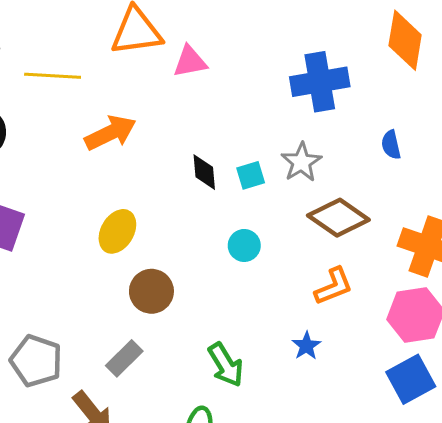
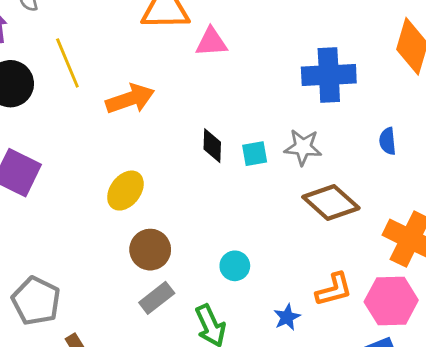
yellow line: (53, 76) -> (67, 63), moved, turned 57
gray star: (301, 162) -> (303, 147), turned 30
cyan circle: (244, 245) -> (235, 266), moved
orange L-shape: (334, 286) -> (334, 290), moved
gray rectangle: (124, 358) -> (157, 298), moved

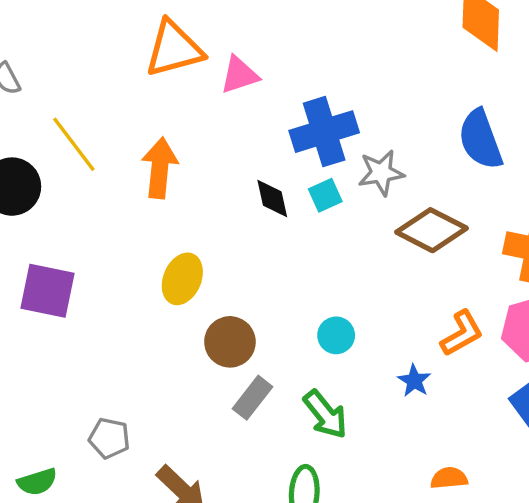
blue cross: (329, 75) -> (324, 132), moved
orange arrow: (130, 99) -> (160, 168), turned -51
blue semicircle: (388, 141) -> (480, 139), size x1.8
gray pentagon: (36, 301) -> (109, 438), size x0.7

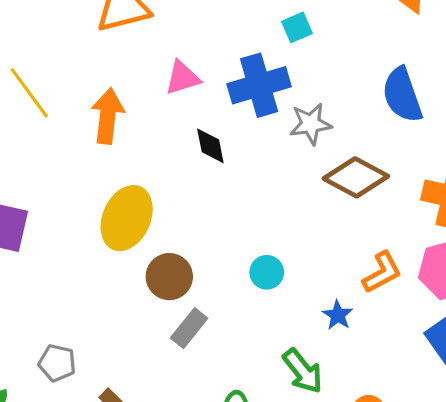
pink triangle: (239, 75) -> (182, 78), moved
cyan square: (325, 195) -> (297, 27), moved
yellow ellipse: (182, 279) -> (127, 218), size x1.4
green arrow: (325, 414) -> (303, 371), moved

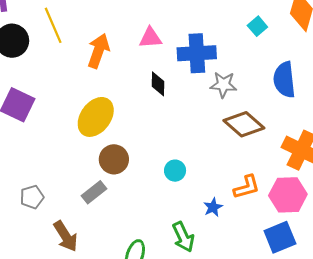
cyan square: (297, 27) -> (257, 26), moved, turned -30
gray rectangle: (189, 328) -> (94, 192), moved
gray pentagon: (57, 363) -> (32, 197), turned 30

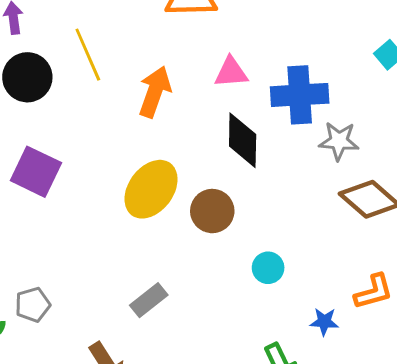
black diamond: (158, 84) -> (243, 140), size x1.5
brown circle: (114, 159) -> (212, 211), moved
gray pentagon: (32, 197) -> (33, 305), moved
blue star: (213, 207) -> (324, 322), turned 30

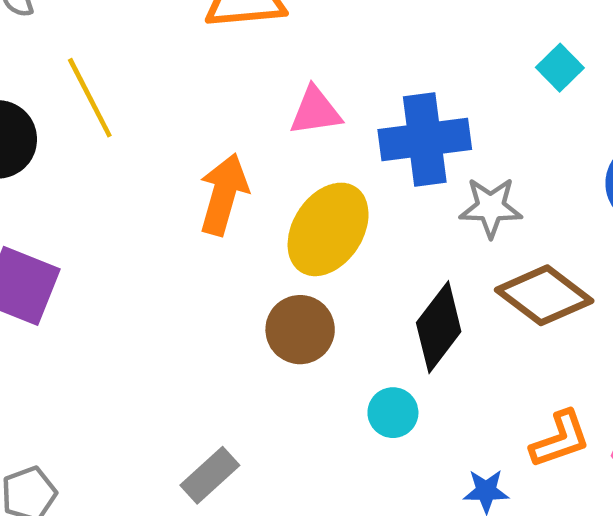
orange arrow: (155, 92) -> (224, 194), moved
black diamond: (243, 140) -> (439, 327), moved, turned 40
yellow ellipse: (151, 189) -> (328, 229), moved

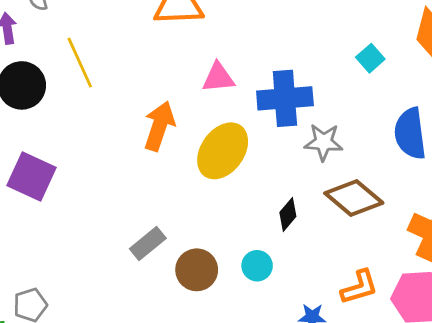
black diamond: (439, 327) -> (288, 214), size x0.6
brown circle: (300, 330) -> (197, 270), moved
gray rectangle: (210, 475) -> (148, 244), moved

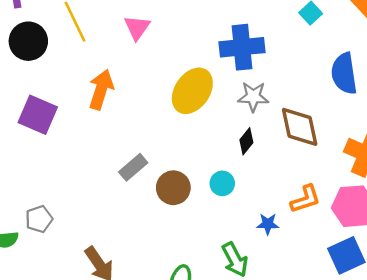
pink triangle: (218, 78) -> (137, 28), moved, turned -48
orange arrow: (159, 126) -> (101, 90), moved
gray star: (324, 142) -> (253, 97), moved
brown diamond: (354, 198) -> (300, 127), turned 39

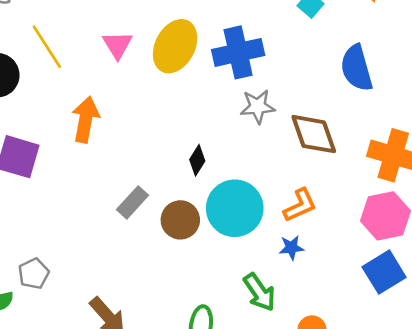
yellow ellipse: (192, 91) -> (175, 46), moved
black diamond: (246, 141) -> (197, 160), moved
cyan circle: (222, 183) -> (235, 208), size x2.0
orange L-shape: (306, 199) -> (300, 205), moved

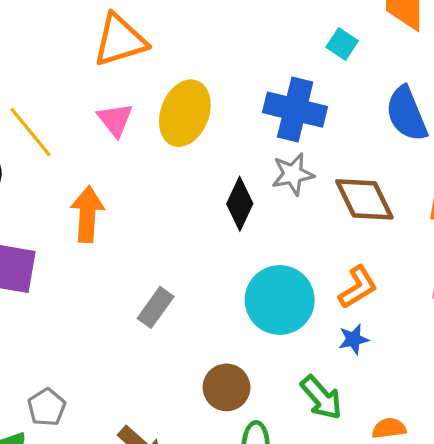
blue cross: (238, 52) -> (295, 110), moved, turned 33
black diamond: (197, 160) -> (240, 204), moved, size x1.4
brown circle: (180, 220) -> (226, 387), moved

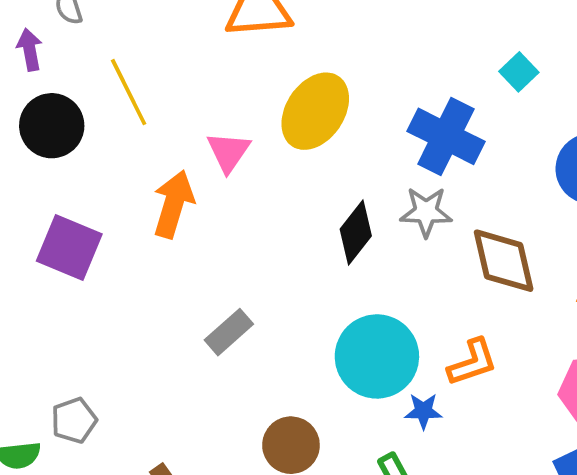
pink triangle: (115, 120) -> (228, 152), moved
blue star: (354, 339) -> (423, 411), moved

